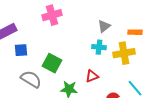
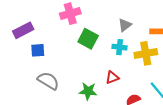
green square: (52, 63) -> (88, 39), moved

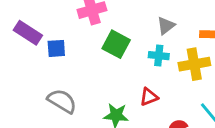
purple rectangle: (23, 30) -> (28, 33), turned 60
blue square: (38, 50) -> (56, 48), moved

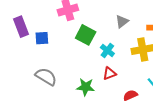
purple rectangle: (28, 33) -> (21, 27), turned 36
cyan cross: (159, 56) -> (107, 51), moved, turned 32

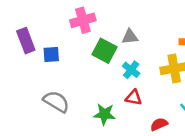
gray triangle: (122, 21) -> (130, 37), moved, turned 32
red triangle: (109, 73) -> (134, 98), turned 32

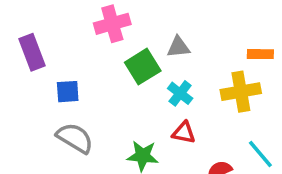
green square: (104, 51) -> (143, 67), turned 30
blue square: (51, 55) -> (68, 92), moved

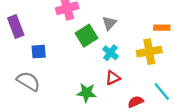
gray triangle: (178, 47) -> (109, 23), turned -42
red triangle: (184, 133) -> (113, 78), turned -35
gray semicircle: (75, 138) -> (28, 81), moved

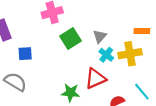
gray triangle: (109, 23) -> (100, 36), moved
cyan cross: (110, 53) -> (106, 55), moved
red triangle: (113, 78) -> (95, 79), size x1.5

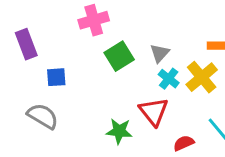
yellow cross: (130, 54) -> (202, 77), turned -30
red triangle: (95, 79) -> (154, 112), turned -45

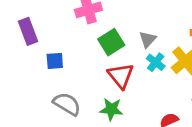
red triangle: (154, 112) -> (121, 76), moved
gray semicircle: (43, 116) -> (67, 104), moved

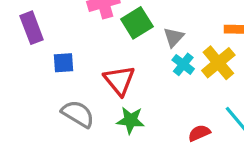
green square: (111, 42) -> (137, 23), moved
red triangle: (121, 76) -> (119, 80), moved

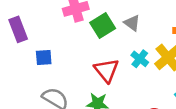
gray triangle: (174, 37) -> (132, 23), moved, turned -36
red triangle: (119, 80) -> (106, 70), moved

